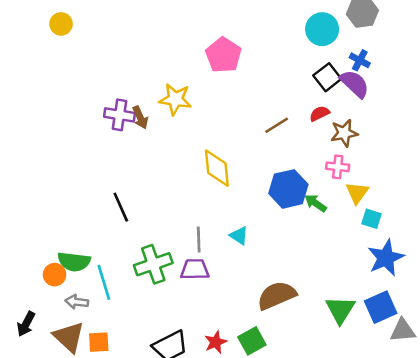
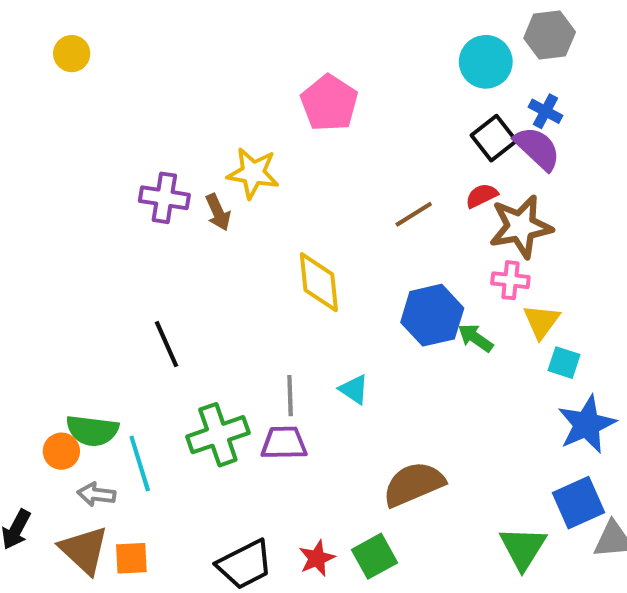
brown arrow: (140, 117) -> (218, 212), moved
brown star: (344, 133) -> (521, 227), size x1.4
green triangle: (340, 310) -> (523, 548), moved

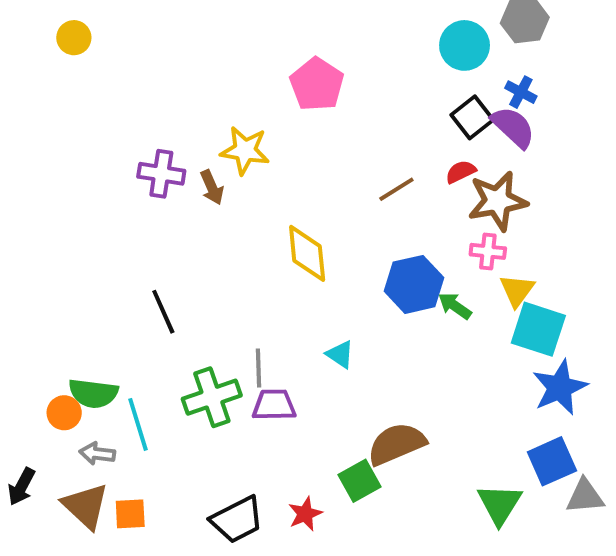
cyan square: (564, 363) -> (538, 329), size x1.8
gray line: (290, 396) -> (259, 368), moved
green square: (374, 556) -> (360, 481), moved

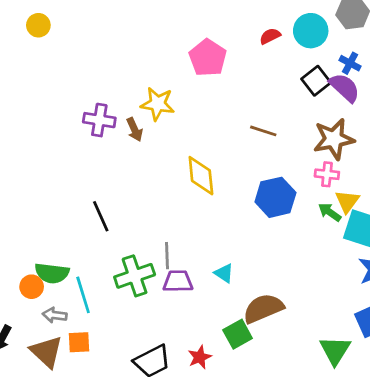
red semicircle: (461, 172) -> (270, 36), moved
brown line: (396, 189) -> (263, 131), turned 50
green arrow: (455, 306) -> (330, 212), moved
cyan triangle: (340, 354) -> (224, 273), moved
orange square: (130, 514) -> (79, 342), moved

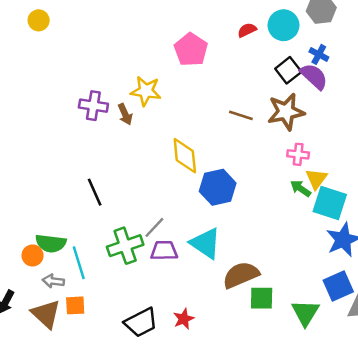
brown star: (334, 139) -> (286, 112), moved
blue hexagon: (275, 197) -> (218, 187), moved
gray line: (167, 256) -> (154, 227), turned 45
cyan triangle: (224, 273) -> (206, 243), size x1.8
green square: (238, 334) -> (262, 298), moved, turned 30

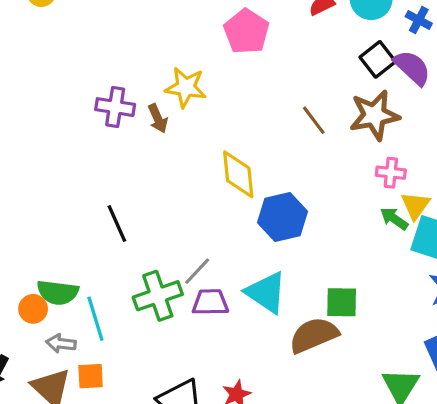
blue cross: (319, 54) -> (419, 20), moved
brown line: (241, 115) -> (314, 120), turned 35
green square: (262, 298) -> (342, 302), moved

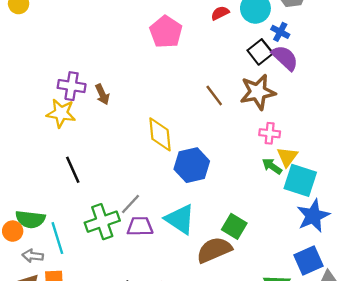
blue cross: (419, 20) -> (280, 32), moved
yellow star: (186, 87) -> (61, 113), moved
green square: (342, 302) -> (234, 226), turned 30

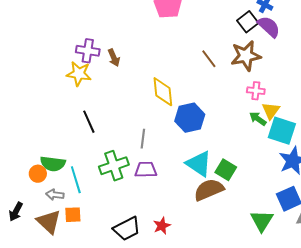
gray line: (131, 204) -> (143, 139), moved, turned -36
cyan triangle: (180, 219) -> (199, 164), moved

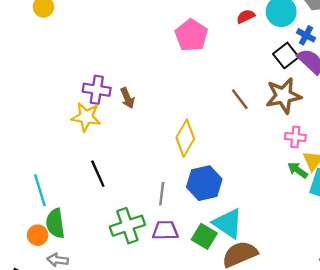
yellow diamond: (163, 92) -> (185, 138), turned 36
blue hexagon: (190, 118) -> (204, 183), moved
green semicircle: (53, 164) -> (55, 223), turned 75
green square: (226, 170) -> (204, 236), moved
cyan line: (76, 180) -> (40, 190), moved

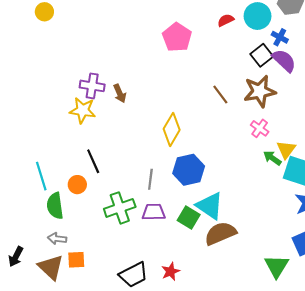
pink cross: (295, 137) -> (260, 128), moved, turned 30
orange circle: (38, 235) -> (77, 185), moved

